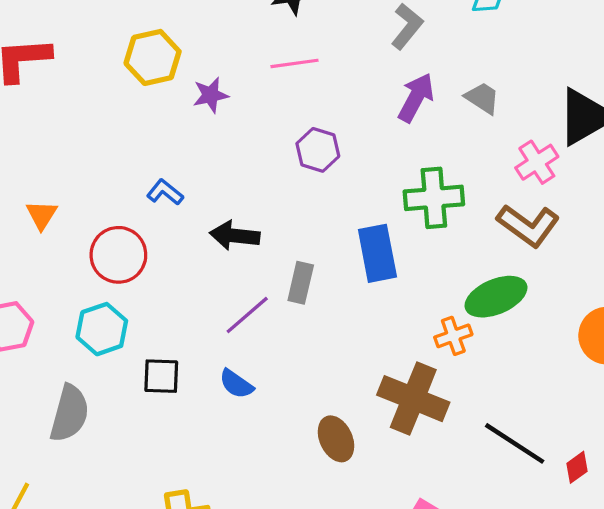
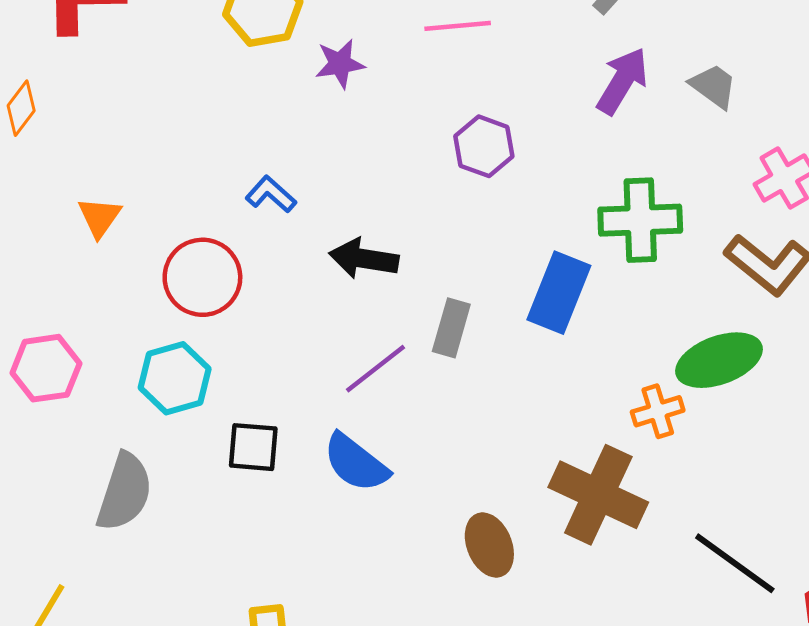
blue rectangle: (377, 253) -> (559, 293), turned 30
blue semicircle: (236, 384) -> (356, 463), size x1.4

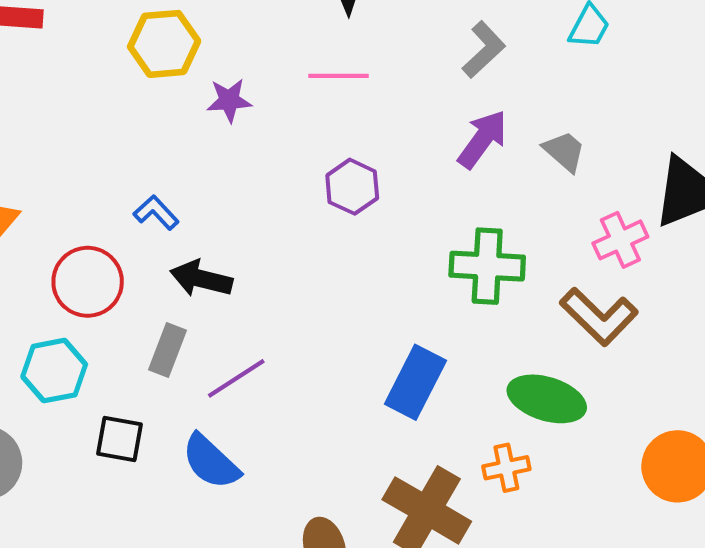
black arrow: (364, 259) -> (201, 279), moved
blue rectangle: (559, 293) -> (415, 382), moved
gray rectangle: (451, 328) -> (168, 350), moved
green ellipse: (719, 360) -> (547, 399), turned 32
orange cross: (658, 411) -> (506, 468), moved

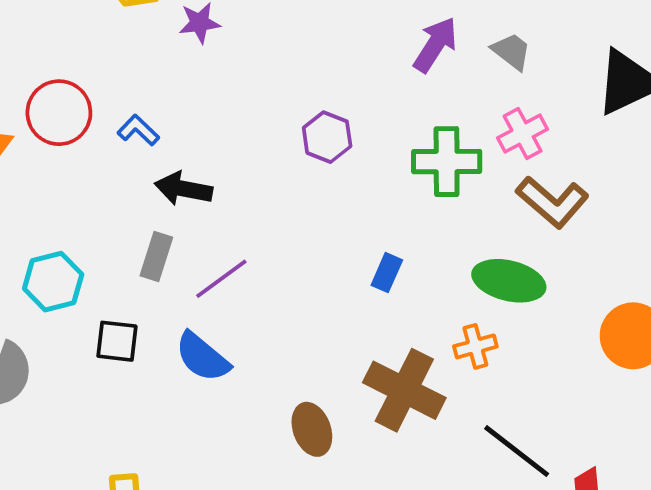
purple hexagon: (352, 187) -> (327, 137), moved
pink cross: (620, 240) -> (523, 134), moved
red circle: (88, 282) -> (59, 113), moved
blue rectangle: (415, 382) -> (387, 273), size x0.6

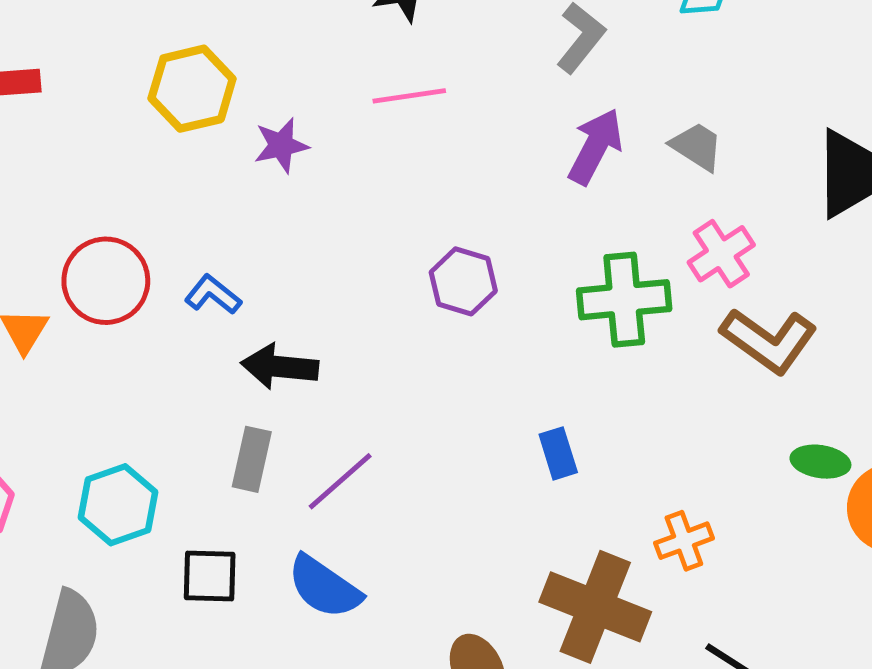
blue rectangle: (387, 273) -> (558, 453), turned -36
green ellipse: (509, 281) -> (820, 462), moved, size x0.6

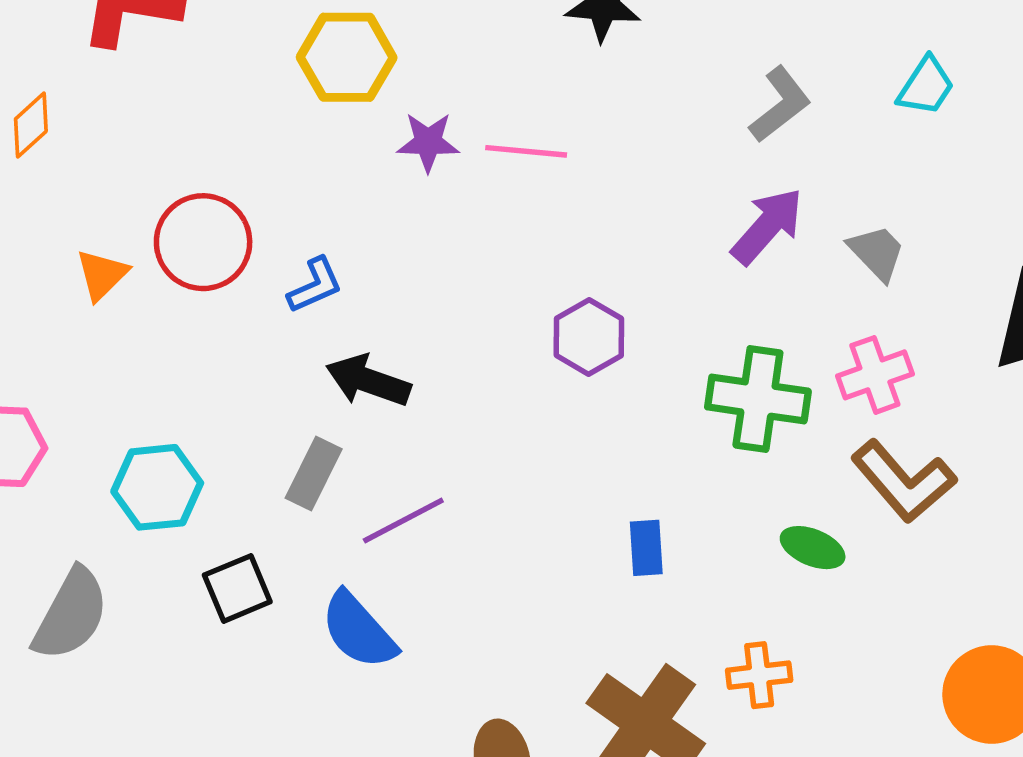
pink line: (409, 96) -> (526, 151), moved
blue L-shape: (213, 295) -> (315, 285), turned 104
green ellipse: (820, 462) -> (813, 548), moved
black square: (210, 576) -> (237, 588), turned -38

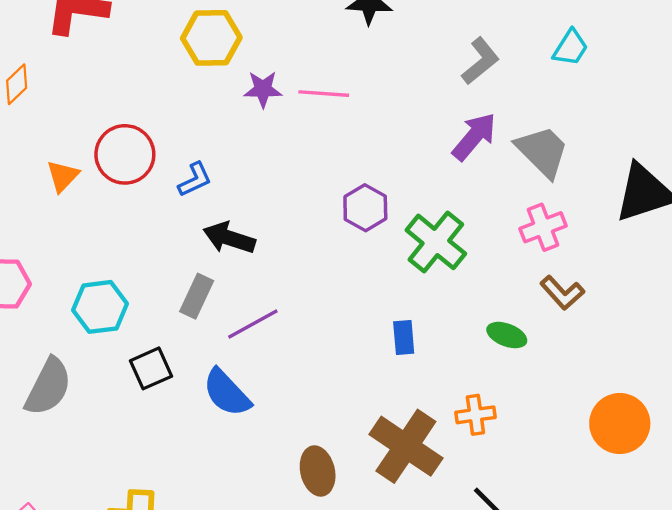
gray trapezoid: (877, 253) -> (542, 151), size x1.5
green cross: (758, 399) -> (436, 242), moved, turned 32
brown L-shape: (903, 481) -> (562, 293), size x0.7

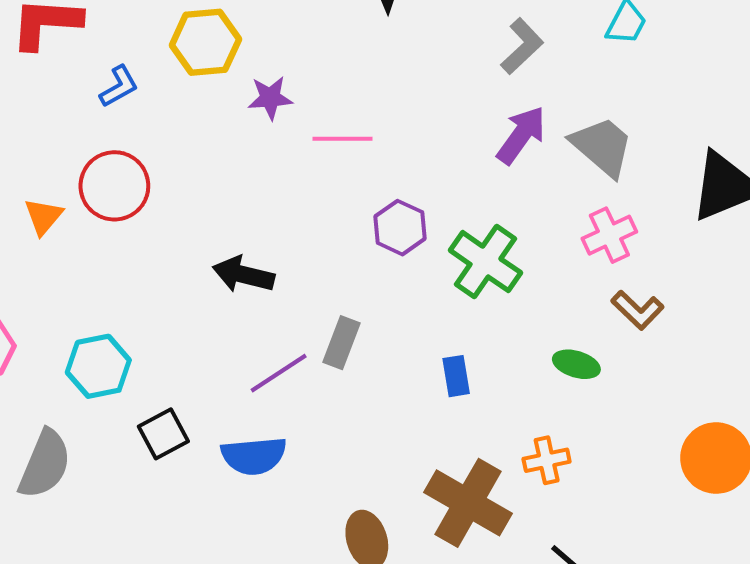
pink line: (324, 94) -> (343, 139), moved
blue L-shape: (195, 180) -> (119, 86), moved
gray rectangle: (197, 296) -> (342, 343), moved
blue semicircle: (227, 393) -> (254, 456), turned -48

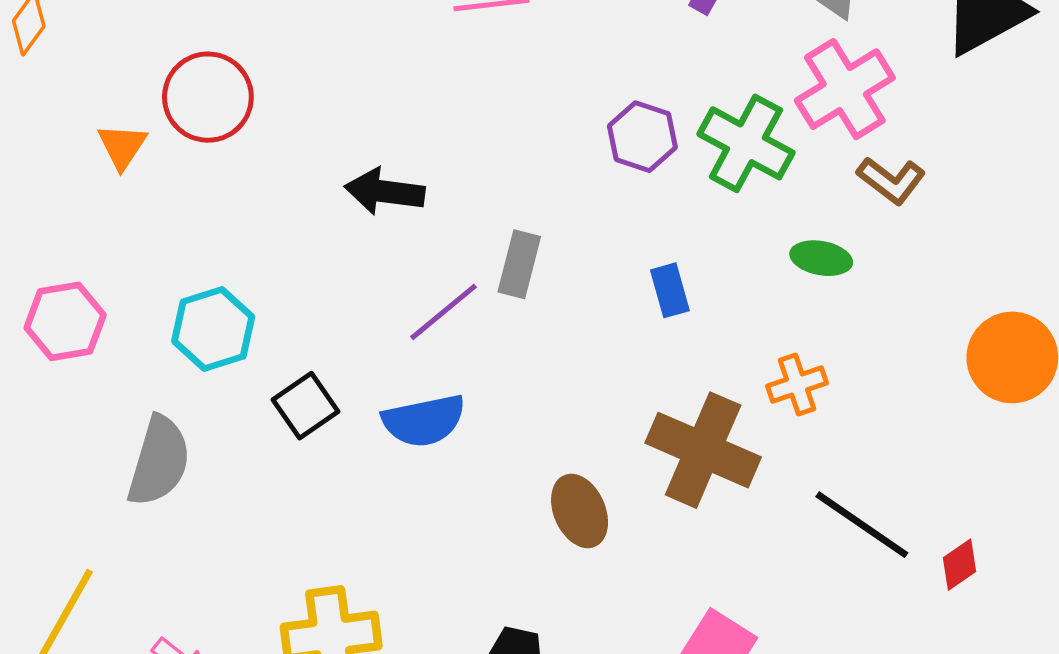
purple hexagon: (400, 228) -> (642, 137), moved
pink cross: (609, 235) -> (845, 89), size x1.4
green cross: (485, 262) -> (746, 143), moved

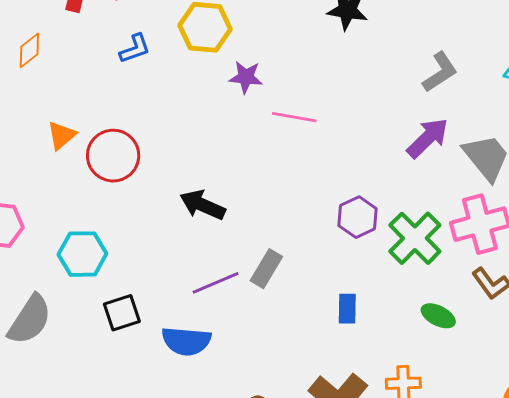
red circle: (208, 97) -> (113, 156), moved

